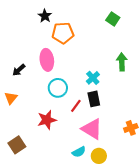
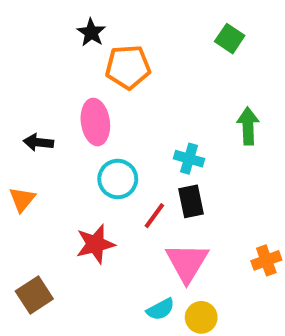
black arrow: (19, 70) -> (38, 142), turned 48
cyan cross: (93, 78) -> (189, 159), turned -32
pink triangle: (92, 129) -> (187, 262), turned 30

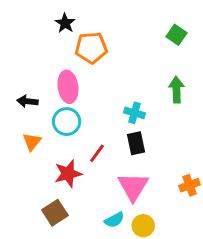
green square: (230, 39) -> (176, 35), moved
cyan circle: (118, 179) -> (67, 122), moved
orange triangle: (22, 199) -> (32, 142), moved
red line: (154, 216) -> (97, 153), moved
brown square: (34, 295) -> (55, 213), moved

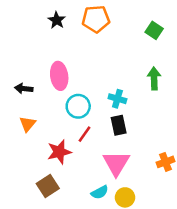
orange pentagon: (91, 48) -> (96, 19), moved
cyan circle: (67, 122) -> (78, 106), moved

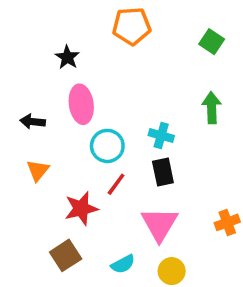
black star: (57, 20) -> (67, 57), moved
cyan semicircle: (100, 192) -> (123, 264), moved

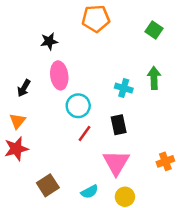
black star: (67, 57) -> (49, 41), turned 30
black arrow: (33, 122) -> (24, 88), turned -66
cyan cross: (161, 136) -> (124, 88), moved
orange triangle: (38, 170) -> (18, 121), moved
red star: (81, 209) -> (16, 149), moved

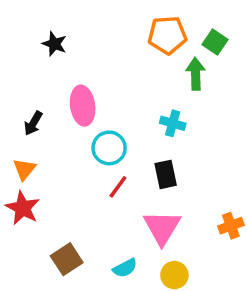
orange pentagon: (96, 19) -> (167, 35), moved
black star: (49, 41) -> (54, 44), moved, turned 30
green arrow: (154, 78) -> (196, 74), moved
red star: (16, 149) -> (23, 208), turned -30

